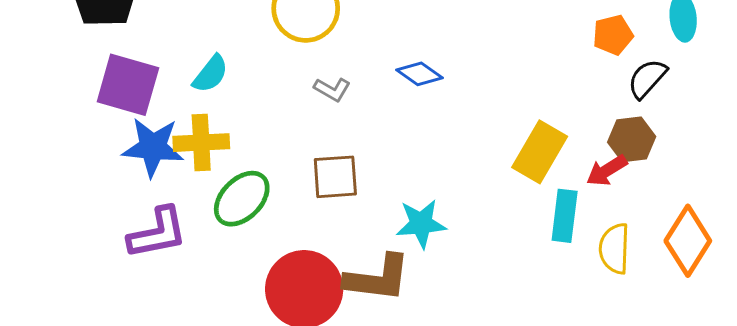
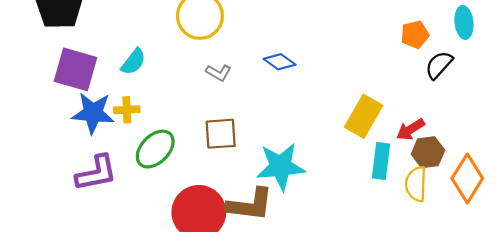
brown hexagon: (632, 139) -> (428, 152), moved
yellow cross: (201, 143) -> (127, 110), size x0.7
cyan star: (421, 224) -> (281, 166), size x1.4

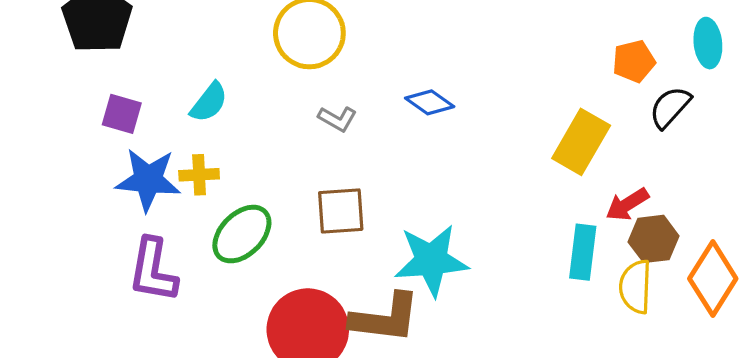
purple square: (76, 69) -> (122, 114), size x0.6
yellow rectangle: (364, 116) -> (581, 142), moved
purple L-shape: (96, 173) -> (153, 270), turned 111

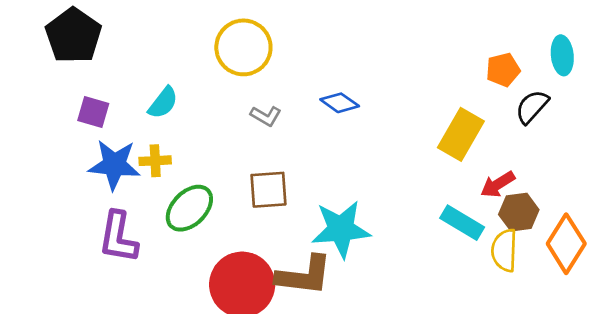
cyan rectangle: (583, 252) -> (462, 223), turned -66

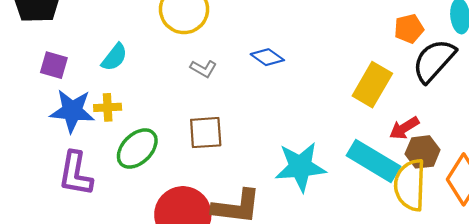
black semicircle: (532, 107) -> (434, 61), size x1.5
cyan rectangle: (462, 223) -> (373, 161), size x1.4
cyan star: (341, 229) -> (300, 167), moved
yellow semicircle: (504, 250) -> (410, 185), size x1.4

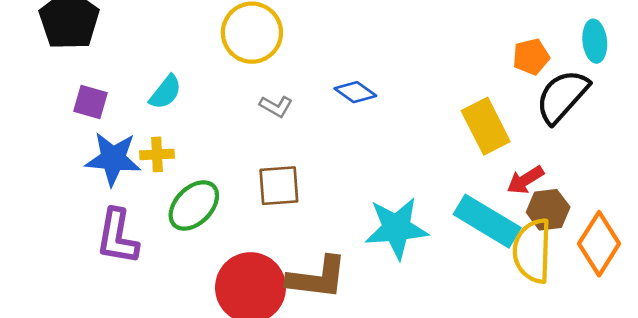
yellow rectangle: (372, 85) -> (486, 126), turned -57

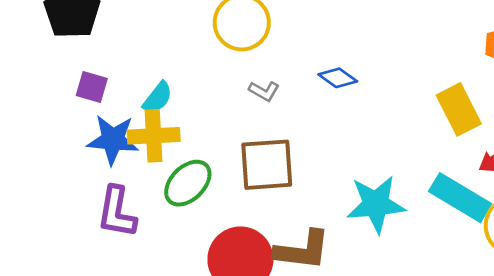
cyan semicircle: (166, 92) -> (158, 98), moved
yellow cross: (157, 154) -> (154, 136), size x1.6
brown square: (279, 186) -> (267, 165), size x1.4

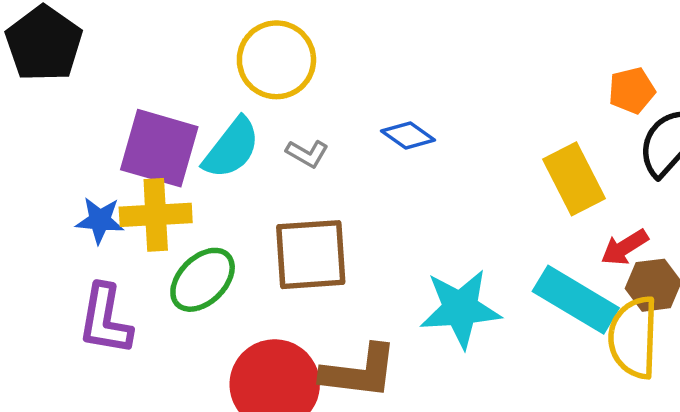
purple square: (92, 87) -> (159, 148), moved, size x1.8
cyan semicircle: (158, 98) -> (231, 148), moved, size x1.4
blue star: (113, 140) -> (100, 220), size x0.7

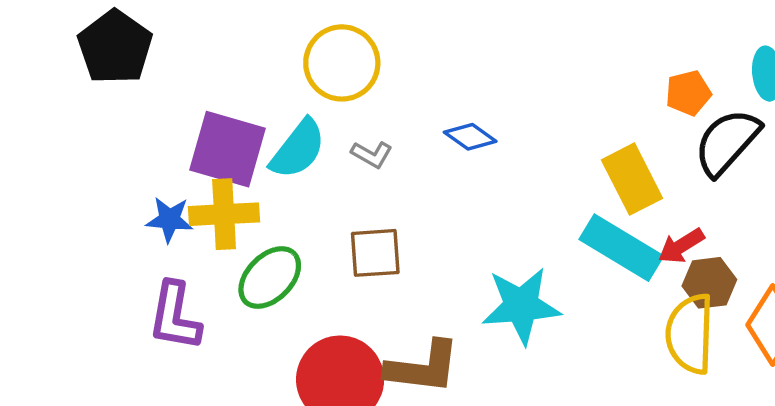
brown square: (311, 255) -> (375, 253), size x0.7
cyan rectangle: (576, 300) -> (621, 248), moved

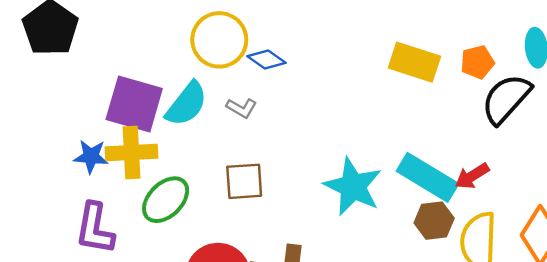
blue diamond: (470, 137) -> (266, 59), moved
yellow rectangle: (632, 179) -> (414, 62), moved, turned -45
brown hexagon: (709, 283) -> (434, 221), moved
cyan star: (521, 306) -> (353, 187), moved, turned 30

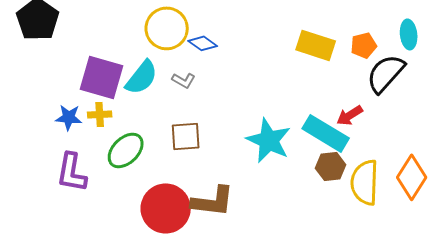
yellow cross: (132, 152) -> (100, 114), size x0.6
red arrow: (472, 176) -> (350, 115), moved

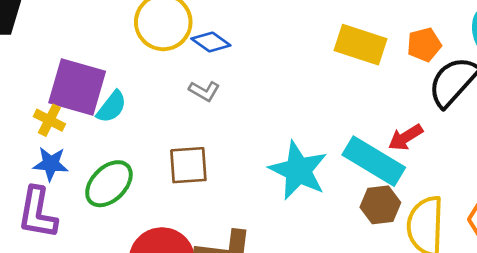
cyan semicircle: (142, 77) -> (112, 107), moved, size x0.7
gray L-shape: (184, 80) -> (204, 91), moved
yellow cross: (100, 114) -> (49, 120), moved, turned 30
blue star: (69, 117) -> (51, 164), moved

